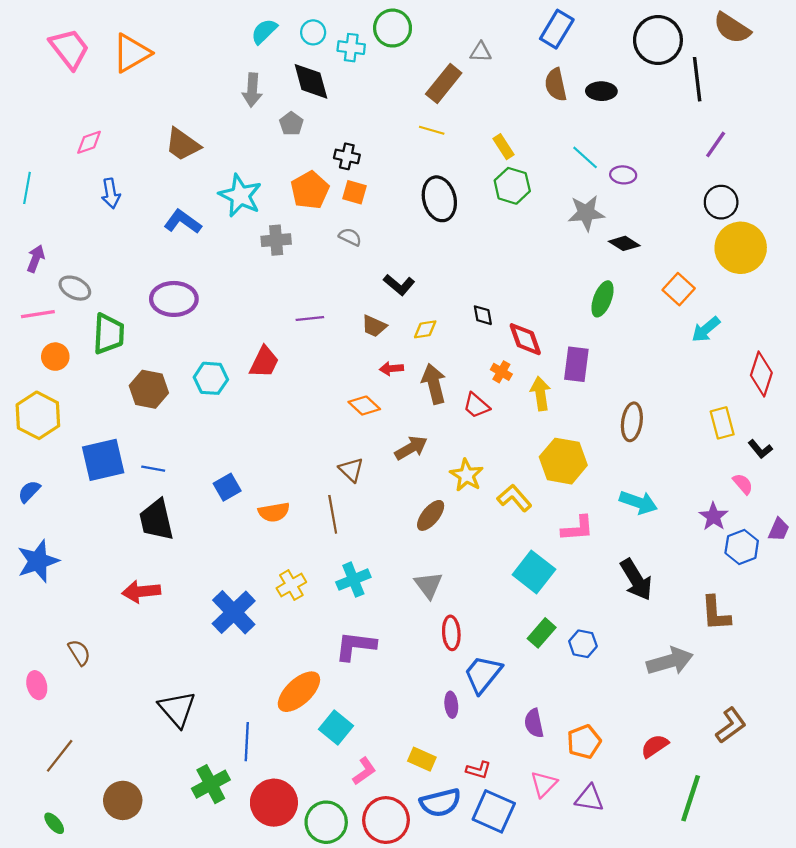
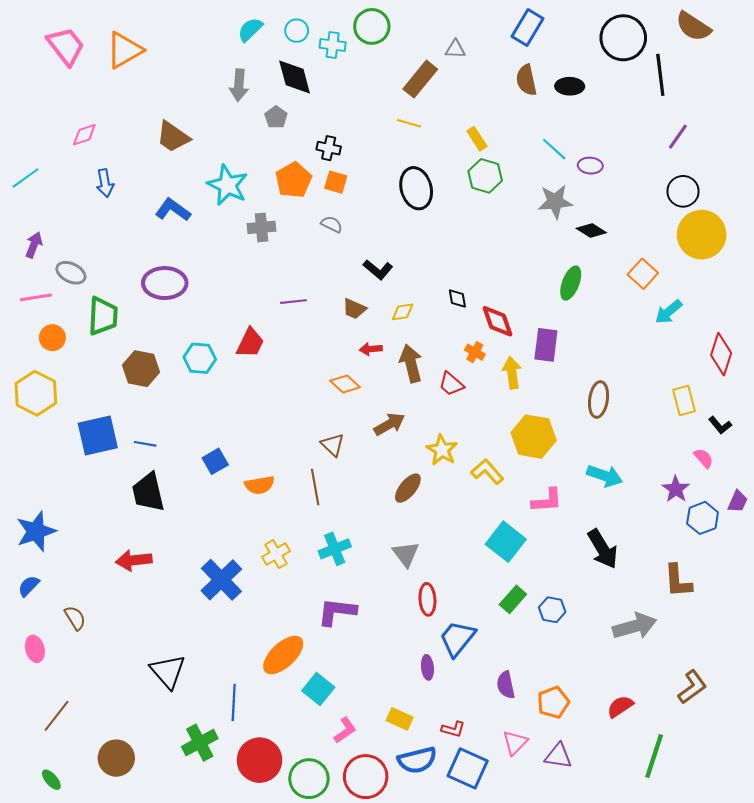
cyan line: (27, 188) -> (26, 178), turned 44
blue semicircle: (29, 491) -> (29, 586), moved

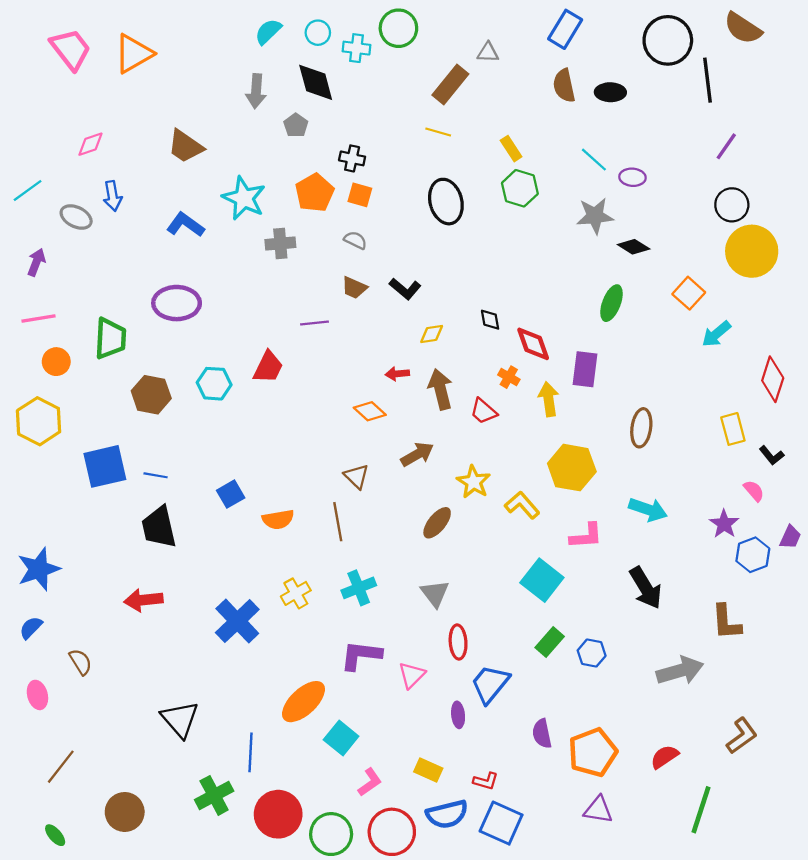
gray ellipse: (71, 273) -> (76, 217), moved
brown trapezoid: (354, 309) -> (354, 288), moved
orange pentagon: (553, 702) -> (593, 752), size x1.4
pink triangle: (515, 743) -> (412, 675), moved

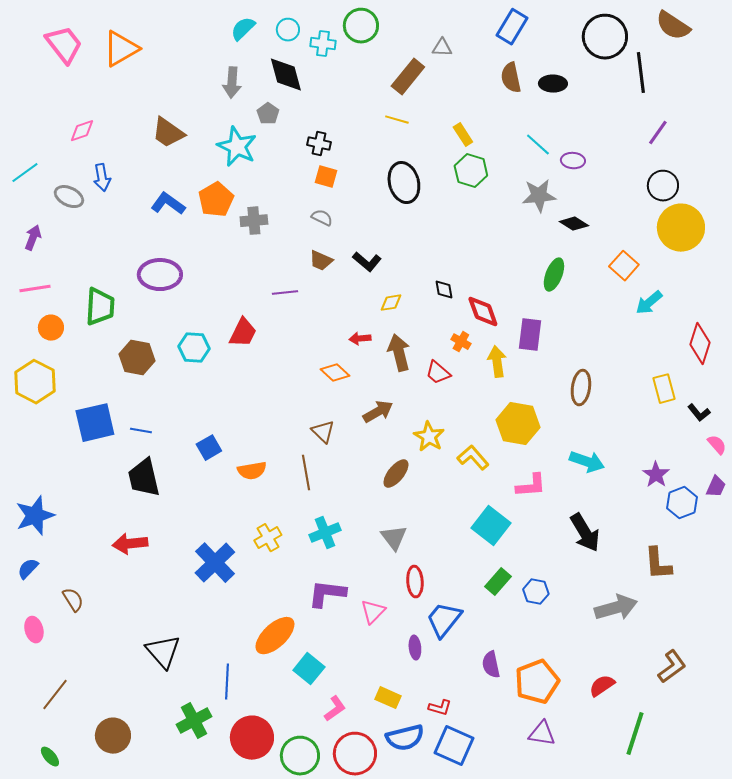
orange pentagon: (315, 193) -> (216, 200), moved
cyan star: (244, 198) -> (237, 147), moved
pink semicircle: (754, 491) -> (717, 445), moved

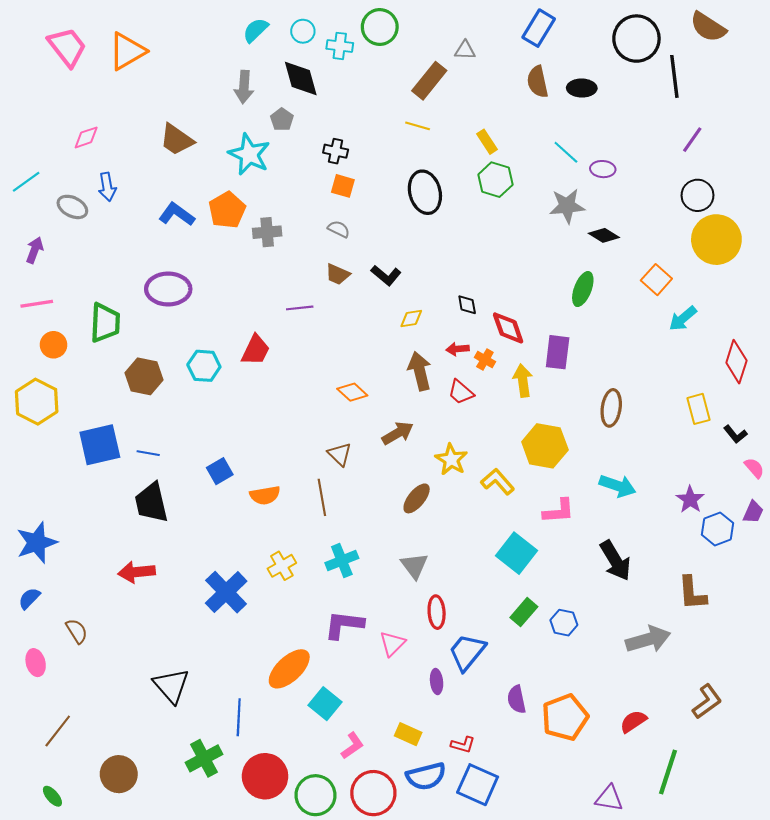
red arrow: (360, 339) -> (458, 349), moved
purple triangle: (542, 734) -> (609, 798), moved

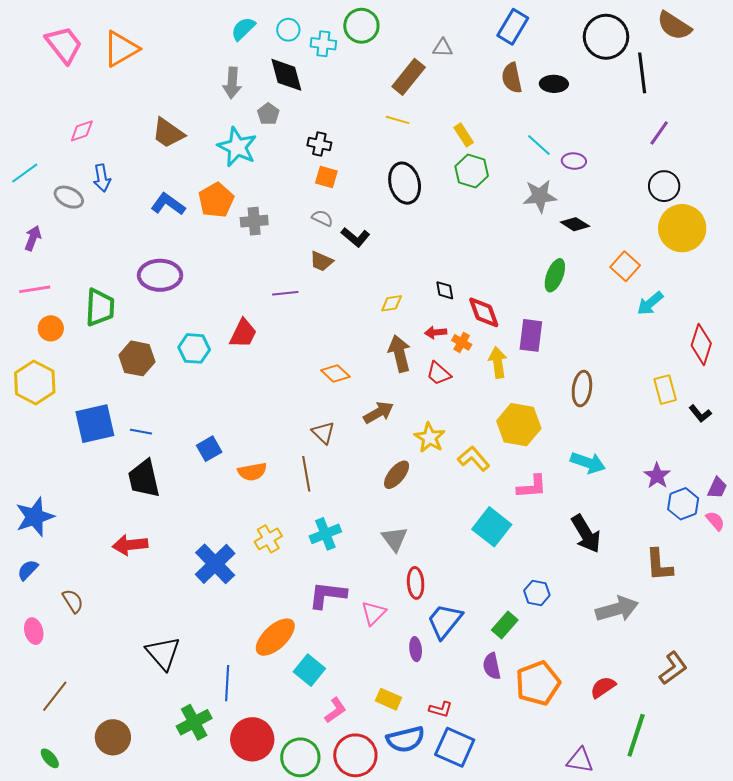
black L-shape: (386, 275) -> (355, 237), moved
pink semicircle: (754, 468) -> (715, 521), moved
green rectangle: (524, 612) -> (505, 625), moved

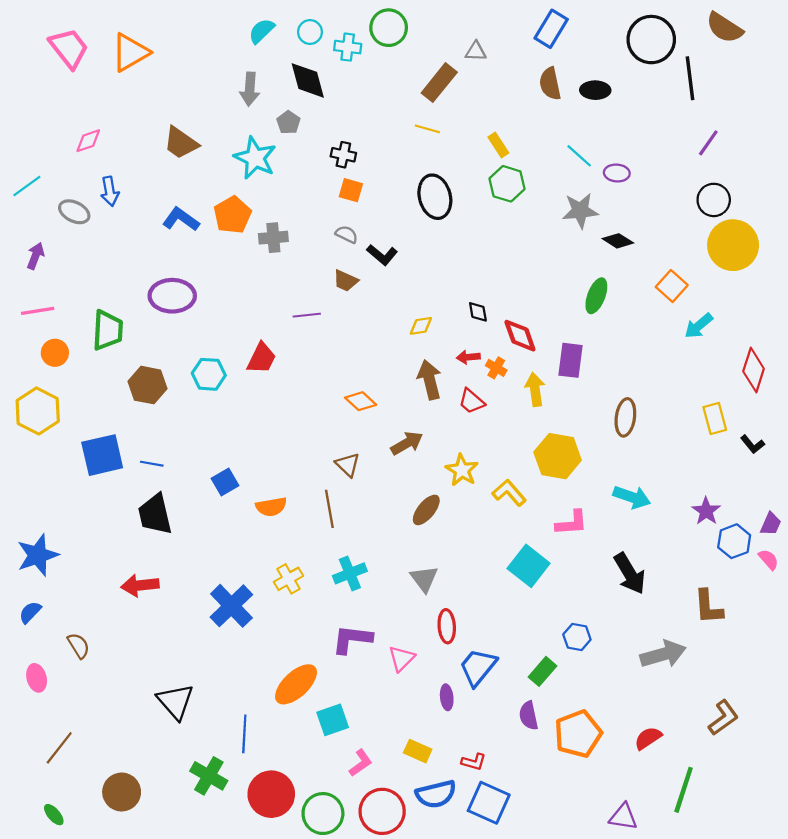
cyan square: (309, 670) -> (333, 720), turned 32
green cross: (194, 722) -> (209, 776), turned -32

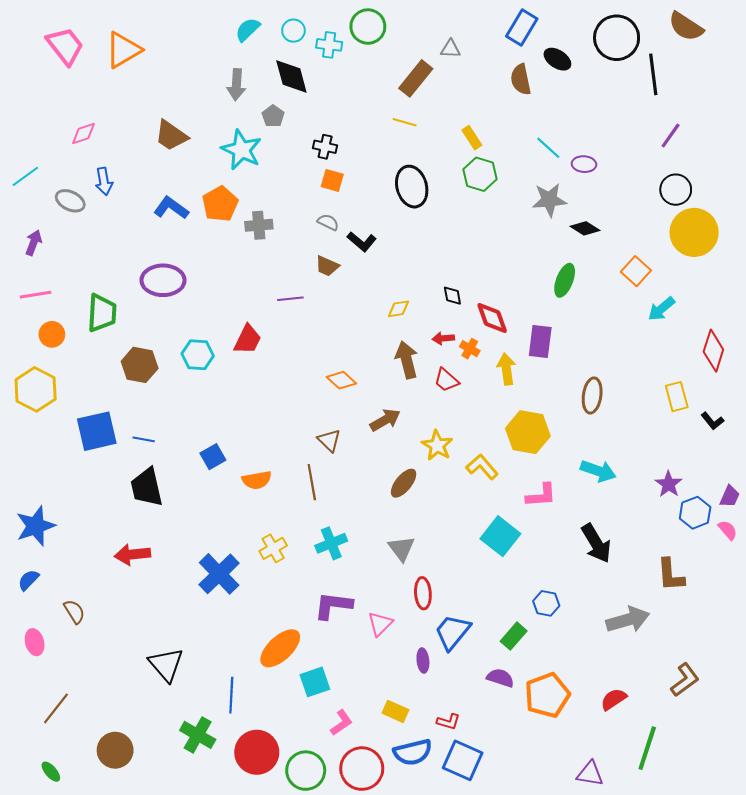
black ellipse: (595, 90) -> (557, 59), moved, turned 32
purple semicircle: (529, 716) -> (500, 678), turned 120

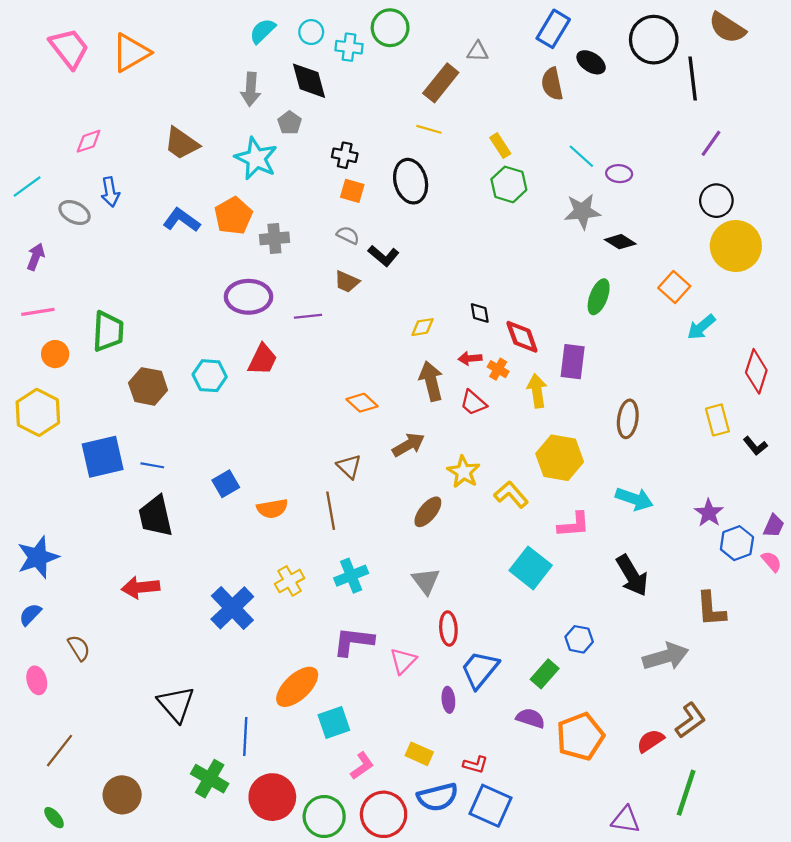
black ellipse: (412, 187) -> (411, 181), moved
purple ellipse: (163, 280) -> (249, 297), moved
brown L-shape: (685, 680) -> (690, 720), moved

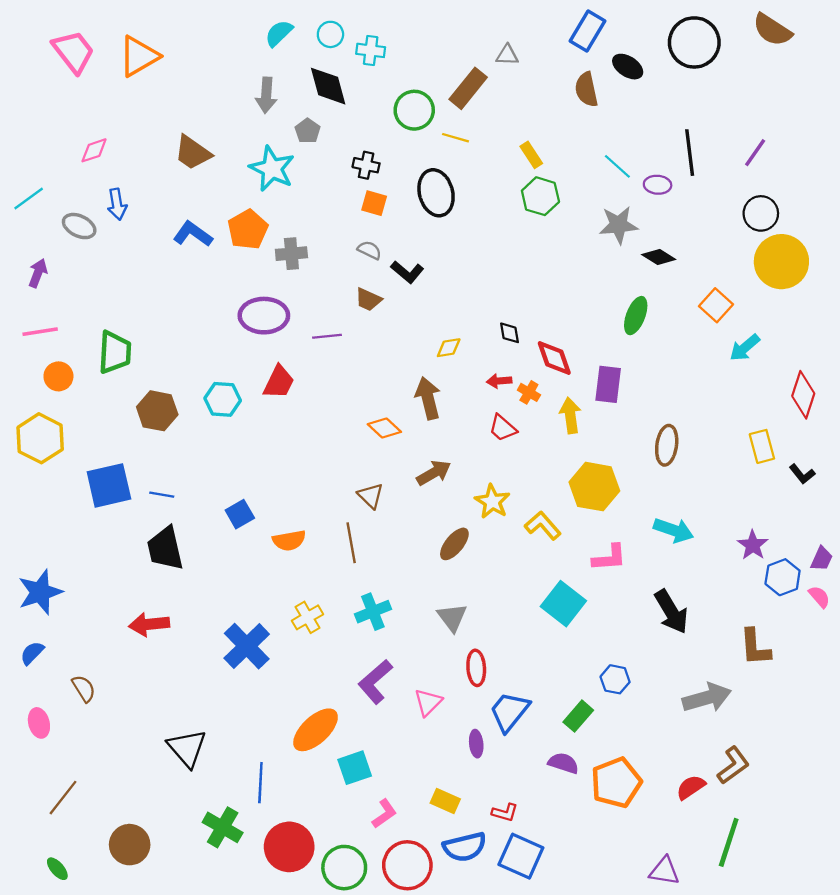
green circle: (390, 28) -> (414, 110), moved
black line: (693, 79) -> (690, 153), moved
brown arrow: (431, 381) -> (428, 398), moved
purple L-shape: (353, 641) -> (375, 682), turned -48

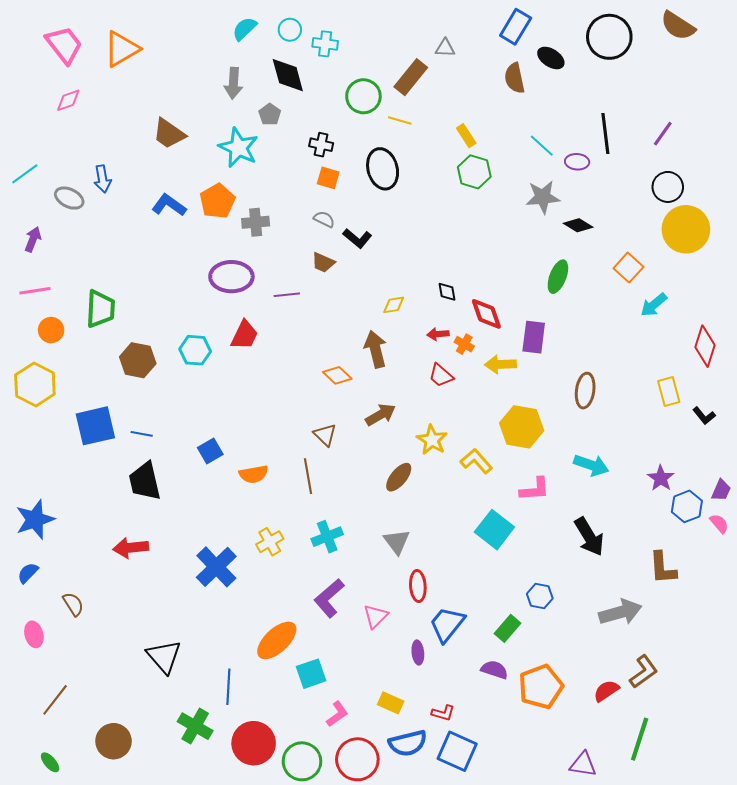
pink diamond: (94, 150) -> (68, 100), moved
yellow arrow: (570, 415) -> (500, 364), turned -84

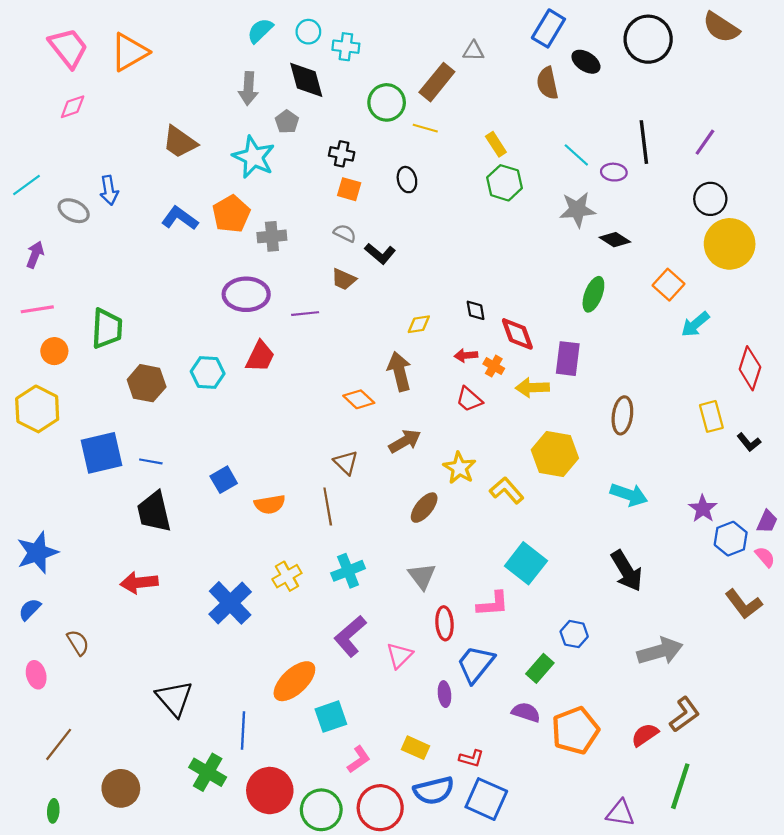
black ellipse: (383, 169) -> (407, 180), size x0.6
pink L-shape: (535, 489) -> (493, 604), moved
brown L-shape: (663, 568) -> (744, 604), moved, turned -33
green ellipse: (50, 762) -> (53, 811), turned 45

